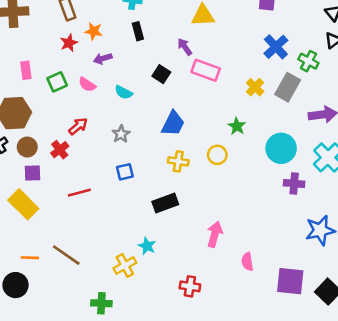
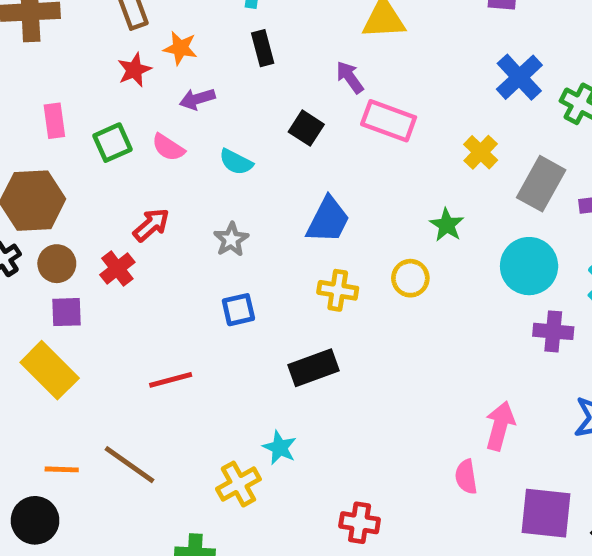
gray rectangle: (288, 87) -> (541, 184), moved
red line: (79, 193) -> (171, 380), moved
pink arrow: (215, 234) -> (500, 426), moved

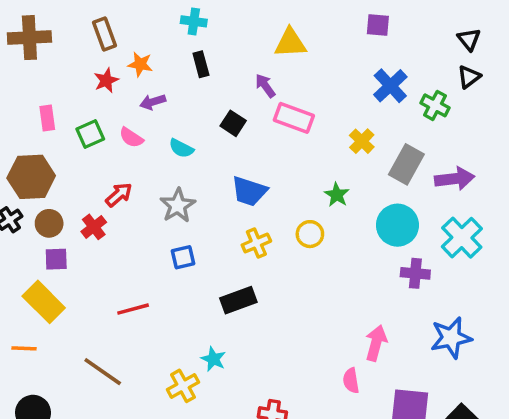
blue trapezoid: (328, 220) -> (249, 191), turned 81
gray star: (231, 239) -> (178, 205), size x1.4
yellow cross: (338, 290) -> (256, 243), turned -32
orange line: (62, 469) -> (24, 348), moved

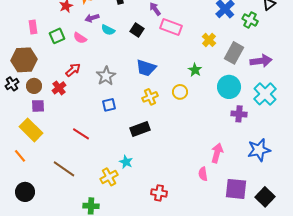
cyan semicircle: (181, 148) -> (108, 30), moved
red line: (133, 309) -> (81, 134), turned 48
orange line: (24, 348) -> (20, 156), turned 48

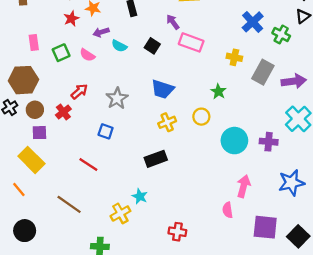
yellow cross: (209, 40) -> (234, 57), turned -32
cyan circle: (229, 87) -> (234, 141), moved
blue square: (109, 105) -> (106, 131), moved, turned 32

